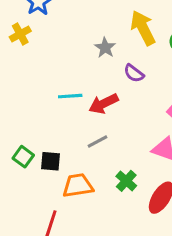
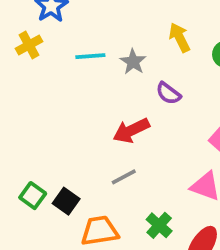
yellow arrow: (143, 28) -> (180, 38), size x0.7
cyan line: (70, 96) -> (90, 56), moved
black square: (51, 161) -> (66, 201), turned 30

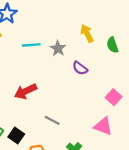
red arrow: (131, 130) -> (25, 91), moved
gray line: (124, 177) -> (52, 120), turned 56

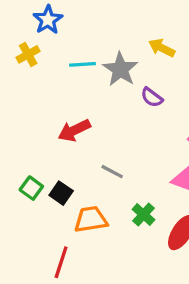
yellow arrow: (87, 33) -> (162, 48), turned -36
gray star: (58, 48) -> (120, 69), size x1.5

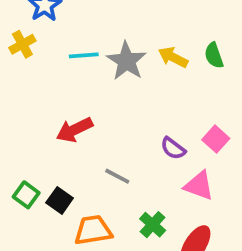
yellow arrow: (162, 48) -> (173, 57), moved
purple semicircle: (152, 97) -> (173, 148), moved

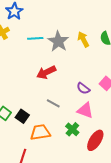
yellow arrow: (173, 57) -> (83, 39), turned 35
red arrow: (74, 130) -> (46, 72), moved
pink triangle: (199, 186) -> (85, 110), moved

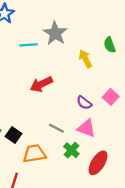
yellow arrow: (83, 39) -> (85, 59), moved
gray star: (58, 41) -> (55, 33), moved
gray line: (53, 103) -> (56, 128), moved

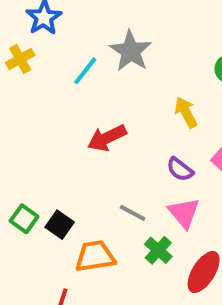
cyan line: (29, 45) -> (85, 71), turned -48
yellow arrow: (85, 59) -> (186, 112), moved
pink triangle: (86, 128) -> (184, 213), turned 30

